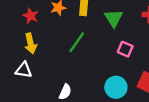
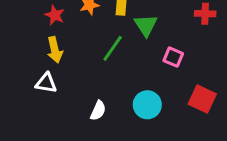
green triangle: (114, 18) -> (146, 25), moved
cyan circle: (116, 87) -> (147, 105), moved

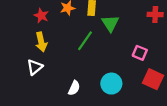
pink square: (173, 57) -> (140, 53), moved
white triangle: (46, 83) -> (35, 67), turned -49

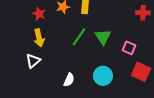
green triangle: (110, 23) -> (103, 37), moved

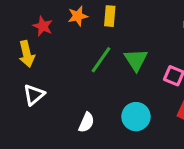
yellow arrow: (39, 38) -> (27, 54), moved

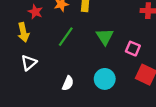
green line: (101, 60) -> (66, 37), moved

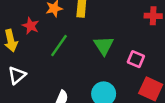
red star: (35, 12) -> (31, 26), moved

